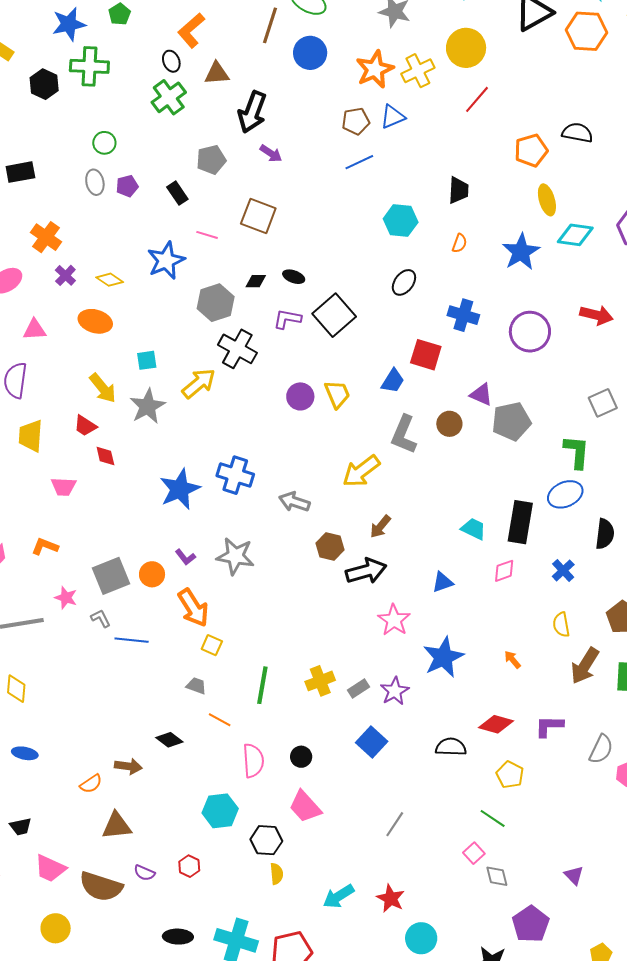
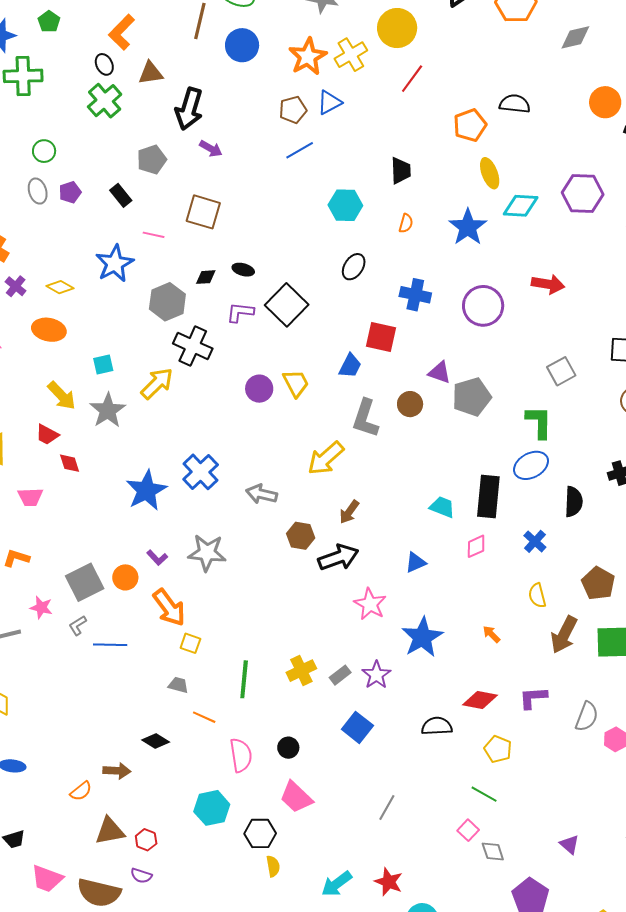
blue cross: (235, 475) -> (201, 472), turned 33
gray L-shape: (101, 618) -> (78, 625), turned -90
red hexagon: (189, 866) -> (146, 840), moved

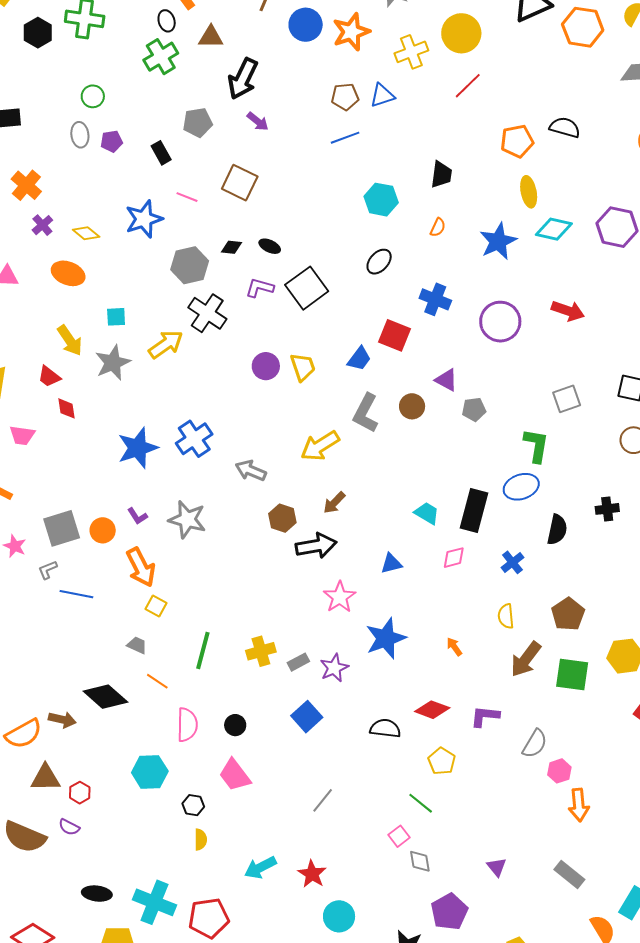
orange star: (308, 57) -> (351, 32), moved
gray pentagon: (472, 397) -> (474, 409), size x0.6
black diamond: (156, 741) -> (105, 697), size x1.6
orange semicircle: (81, 791) -> (24, 734), size x1.6
black hexagon: (260, 833) -> (193, 805), size x0.7

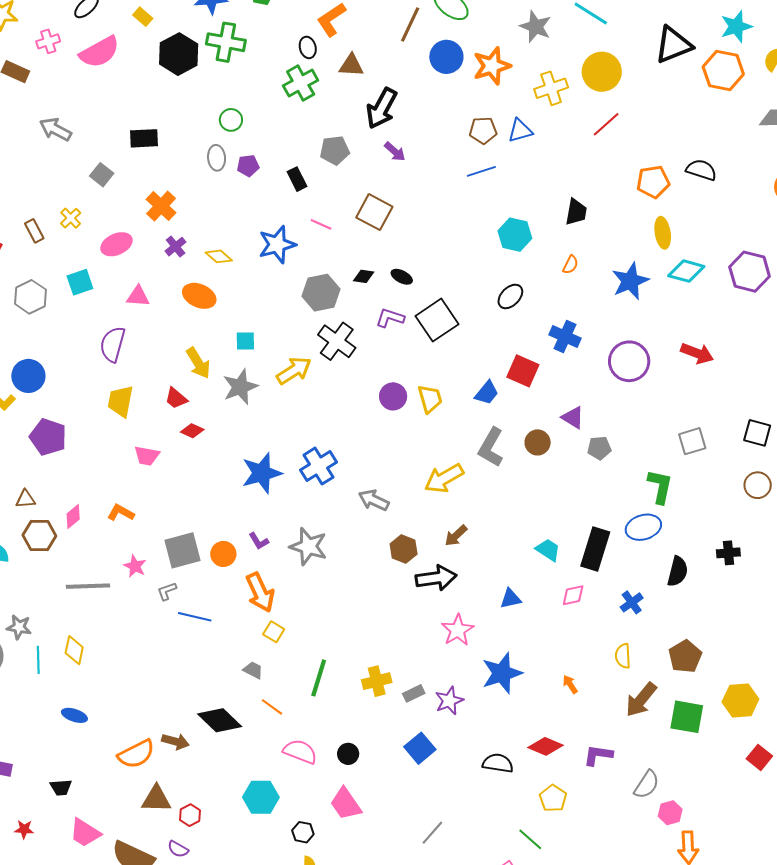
black hexagon: (38, 33) -> (179, 54), size x1.4
red diamond: (66, 408) -> (192, 431), turned -60
pink semicircle: (187, 725) -> (300, 752), turned -72

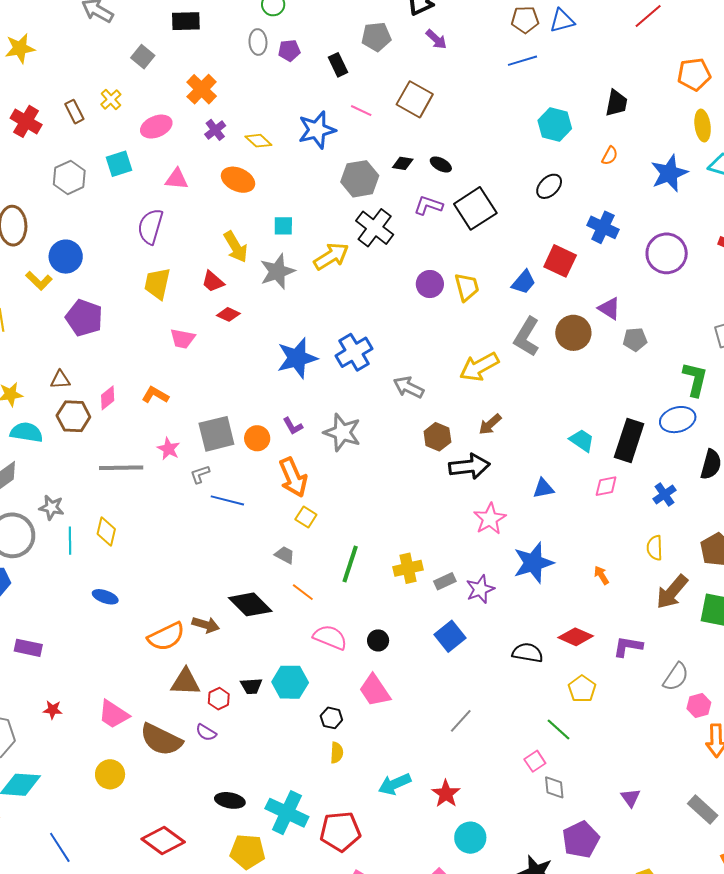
brown circle: (538, 442) -> (573, 333), size x1.4
black trapezoid: (61, 787) -> (251, 686), moved

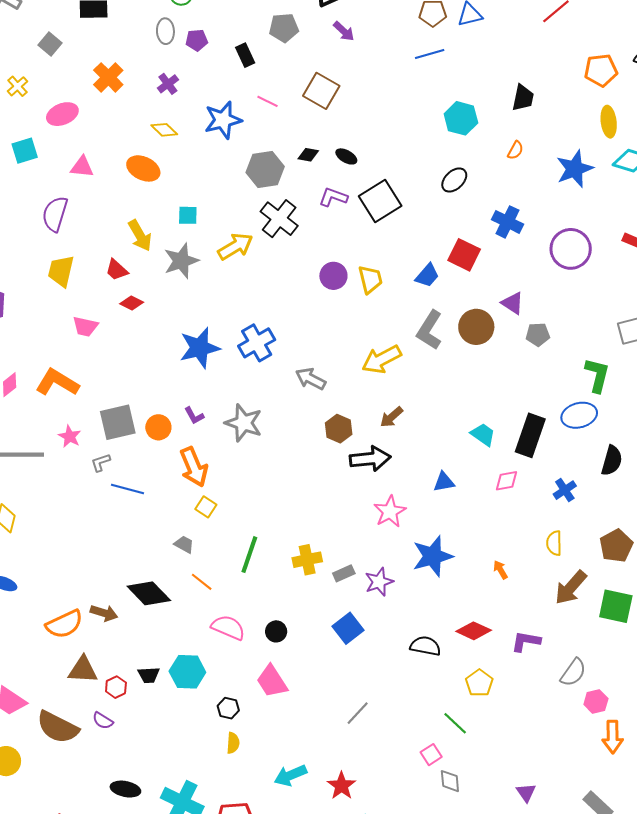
purple cross: (215, 130) -> (168, 84), moved
orange L-shape: (155, 395) -> (57, 382), size x1.6

